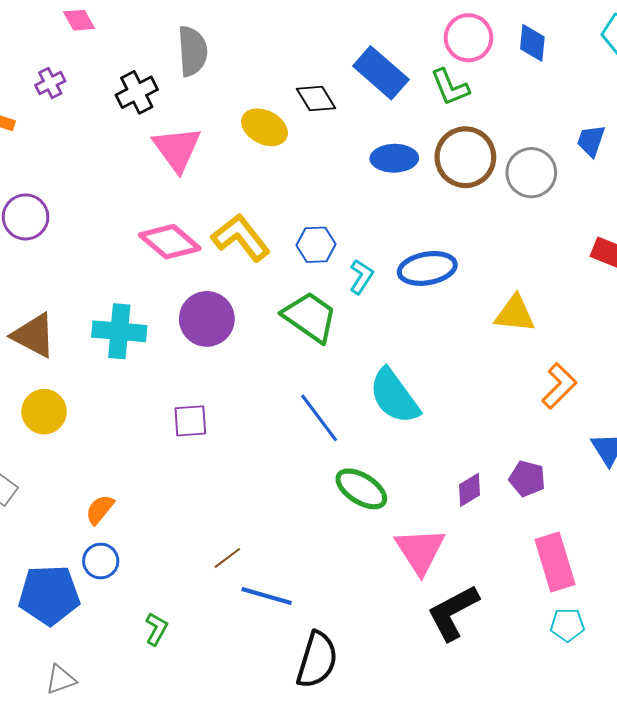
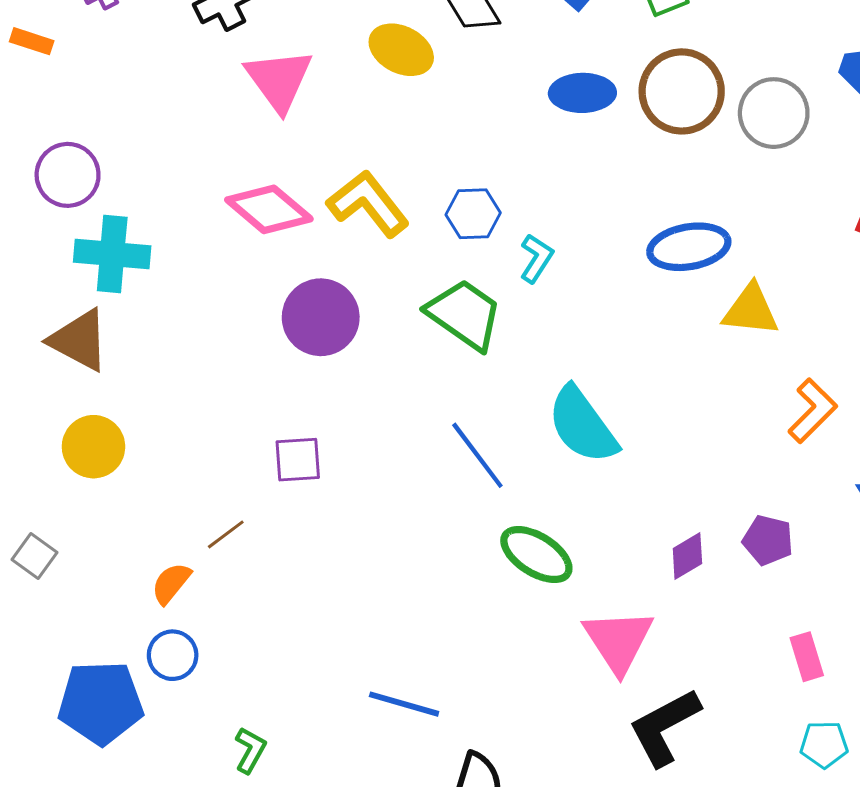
blue ellipse: (427, 268) -> (689, 247), moved
cyan cross: (119, 331) -> (112, 254), moved
brown line: (227, 558) -> (226, 534), moved
pink rectangle: (555, 562) -> (807, 657), size x0.6

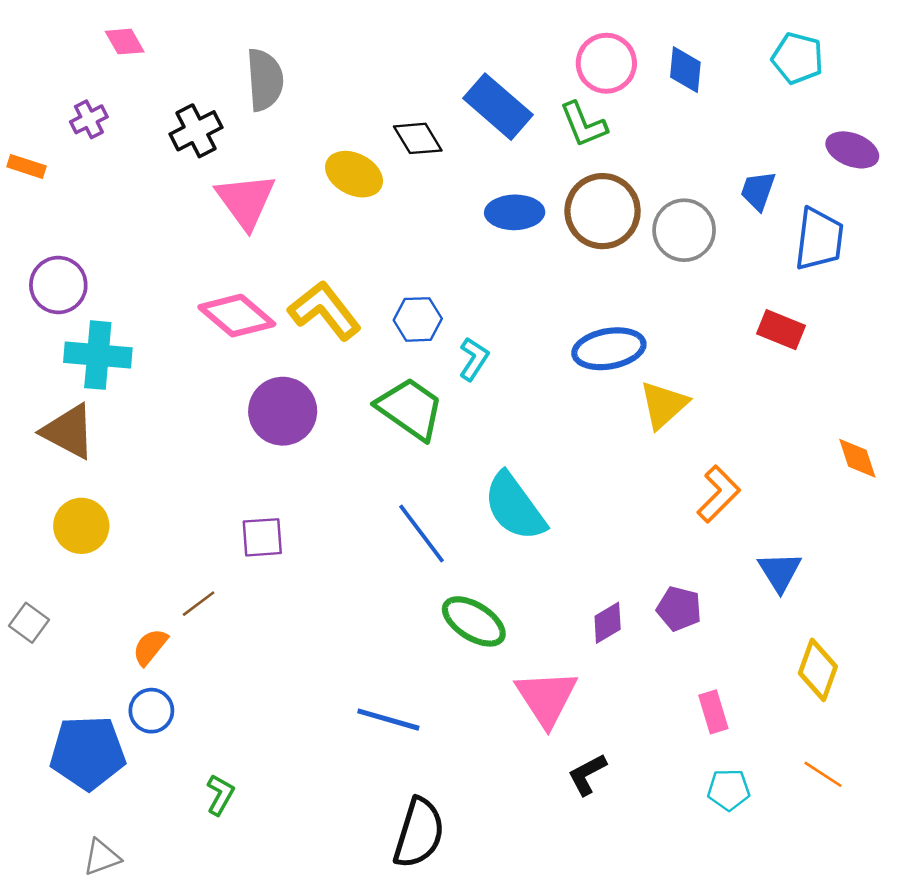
yellow triangle: (751, 310) -> (664, 405), turned -48
blue line: (404, 704) -> (388, 720), moved
black L-shape: (664, 727) -> (587, 774), size x0.6

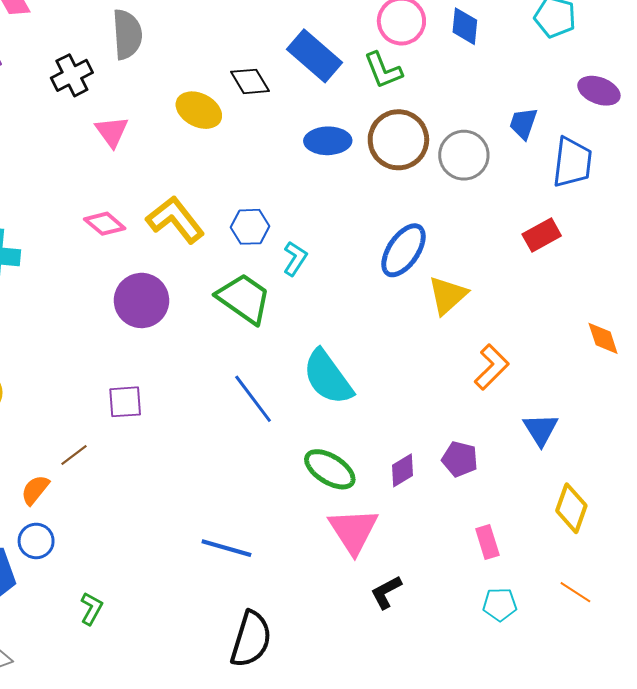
pink triangle: (246, 201) -> (112, 132), size x0.7
pink diamond: (237, 316) -> (105, 224), size x0.7
red rectangle: (781, 330) -> (542, 235), turned -51
blue ellipse: (609, 349) -> (404, 250), turned -46
green ellipse: (474, 621) -> (330, 469), moved

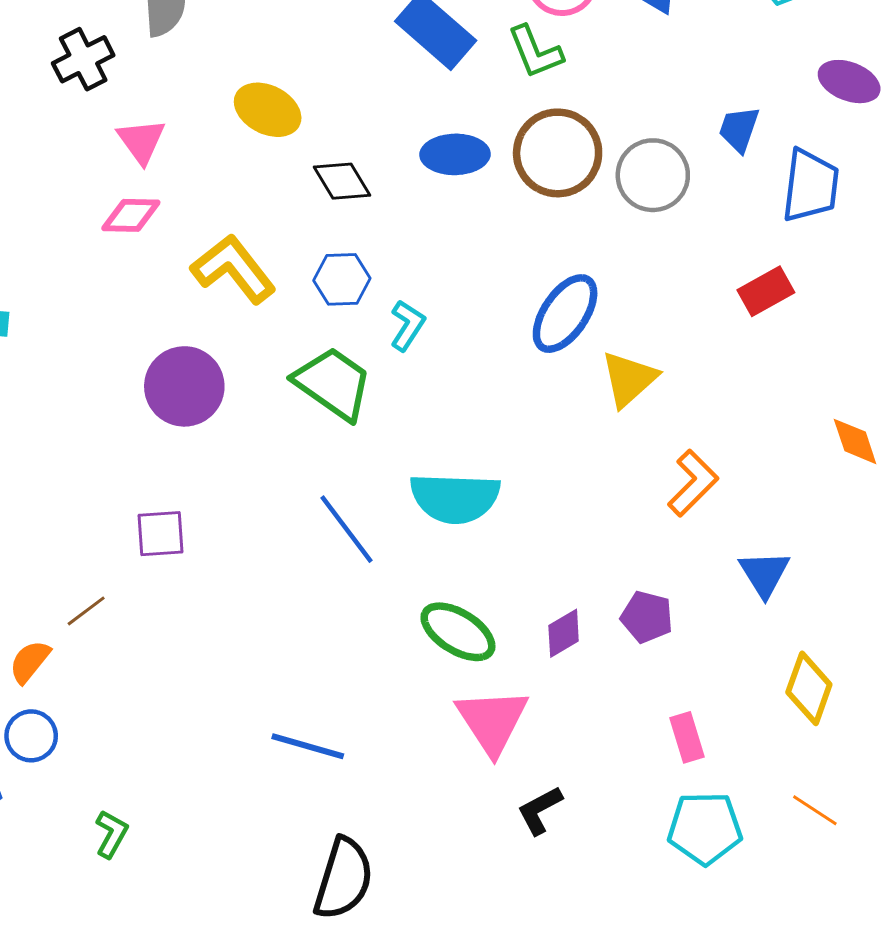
black diamond: (250, 81) -> (342, 181), moved
pink diamond: (105, 224) -> (131, 215), moved, turned -39
cyan semicircle: (328, 377) -> (455, 498), turned -52
cyan pentagon: (500, 604) -> (705, 828), size x1.5

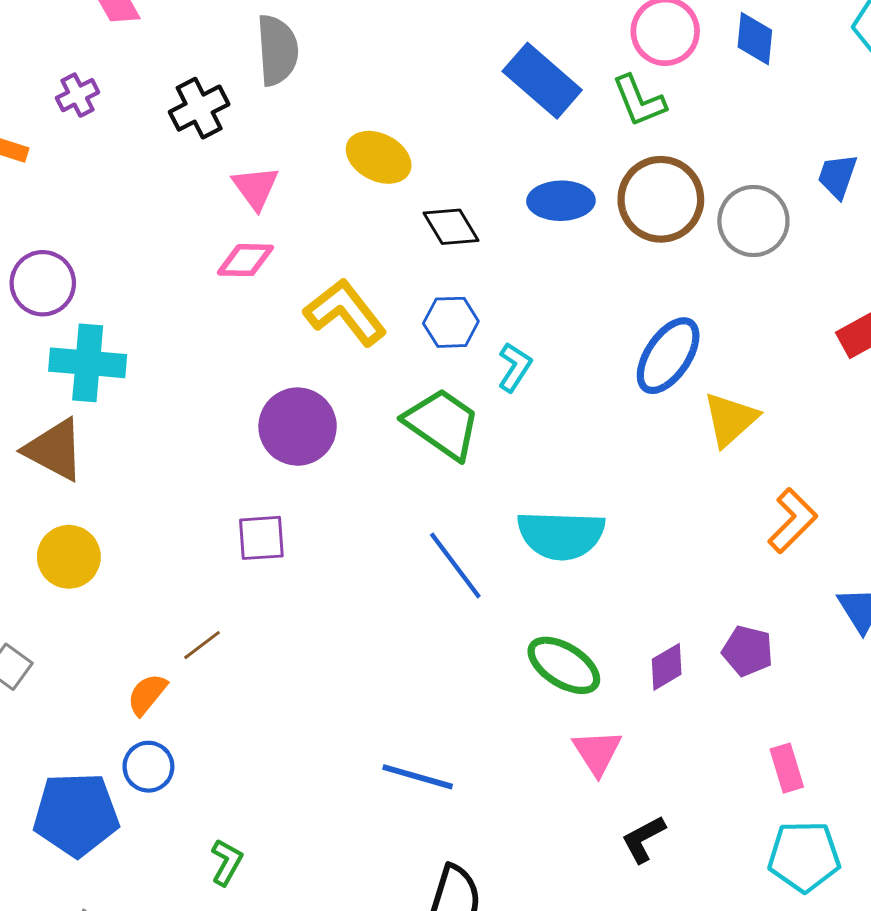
purple square: (161, 534) -> (261, 538), moved
pink triangle: (492, 721) -> (597, 752), size x0.7

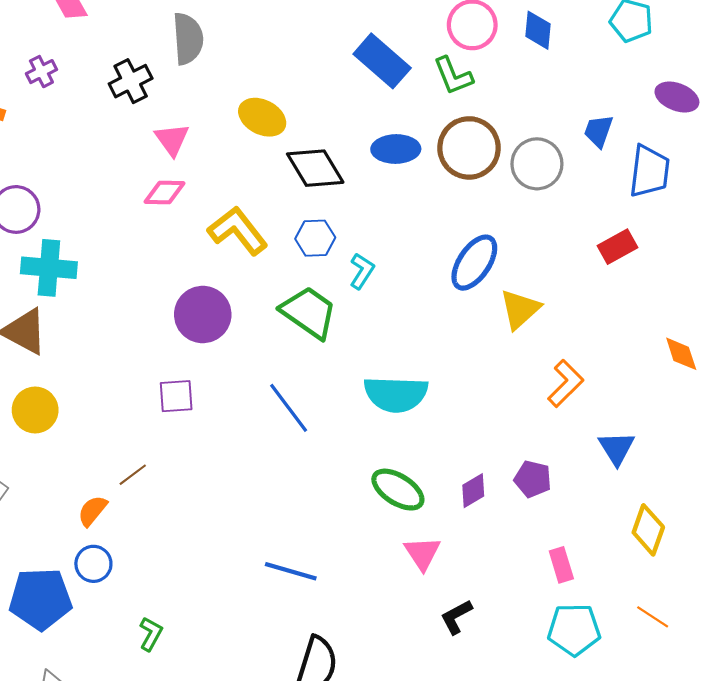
black diamond: (451, 227) -> (315, 168), size x1.4
blue line: (455, 565) -> (289, 408), moved

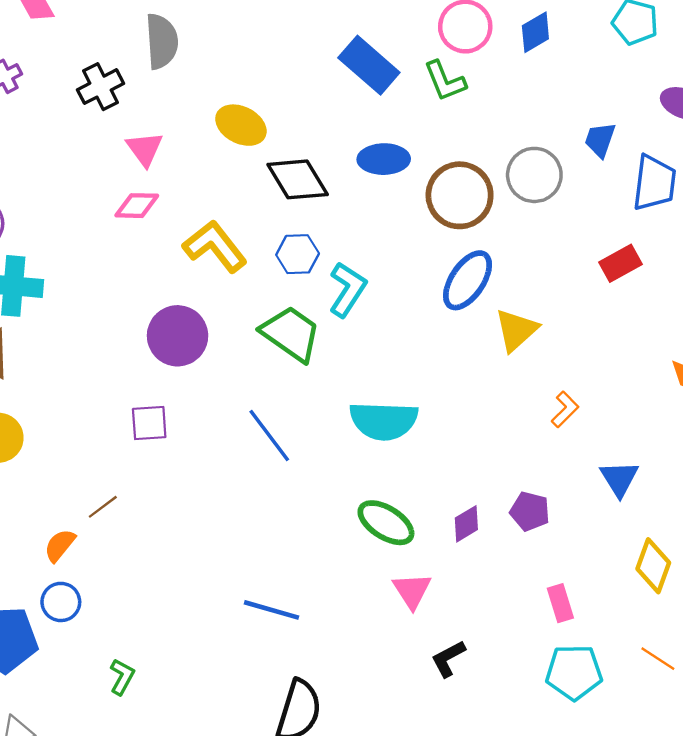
blue diamond: (538, 30) -> (535, 32), turned 54
brown circle: (469, 148) -> (460, 195), moved
cyan L-shape: (362, 271) -> (347, 289), size x1.4
orange L-shape: (566, 383) -> (565, 409), size x0.7

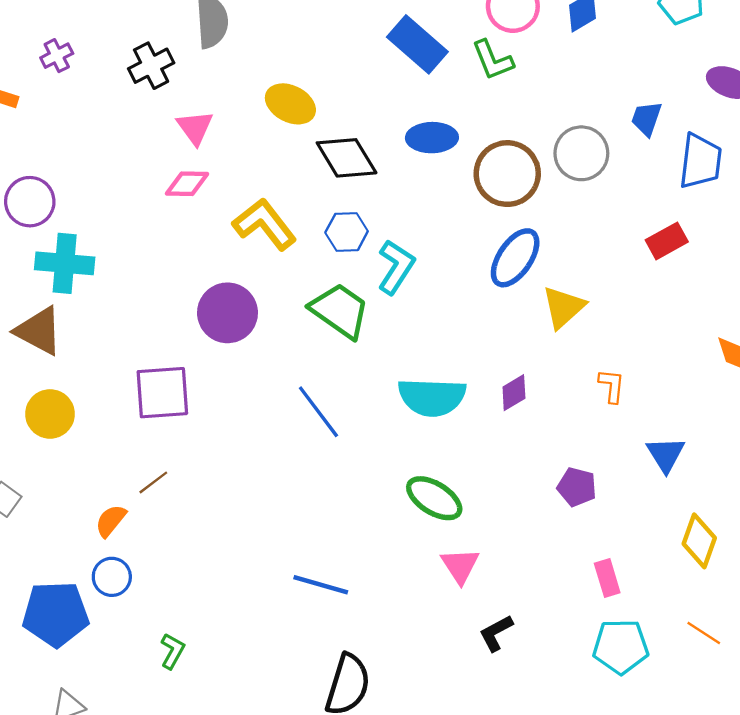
orange L-shape: (565, 409) -> (612, 386), turned -39
purple square: (149, 423) -> (162, 393), moved, size x1.5
purple diamond: (466, 524) -> (514, 393), moved

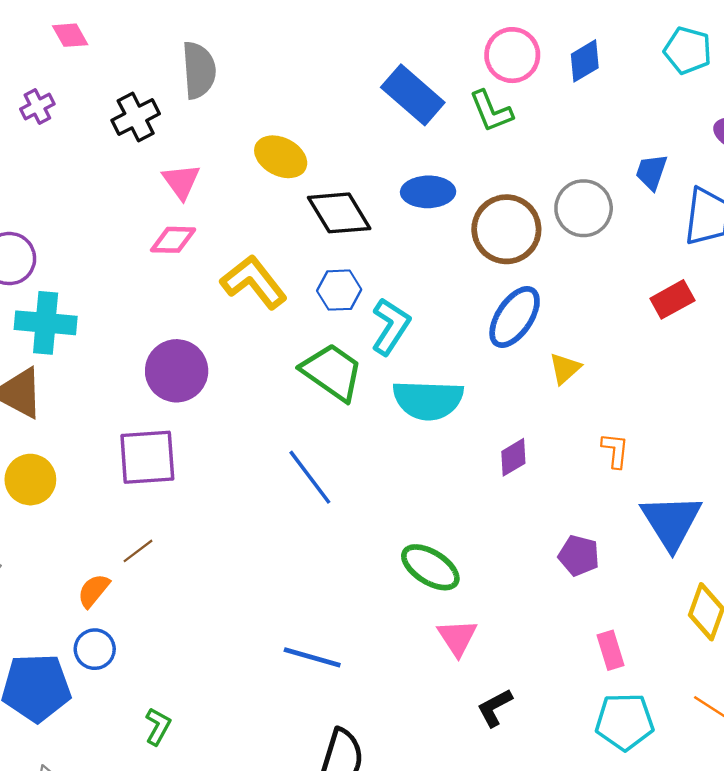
yellow triangle: (563, 307) -> (565, 368), size x0.7
purple circle: (227, 313) -> (177, 371), moved
cyan semicircle: (432, 397) -> (428, 400), moved
blue triangle: (666, 454) -> (671, 522), size x1.5

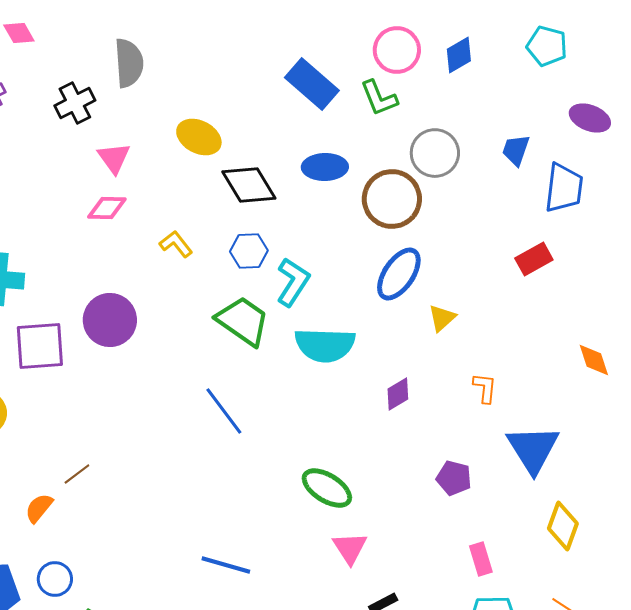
gray circle: (584, 208) -> (435, 153), moved
yellow L-shape: (254, 282) -> (176, 244), size x0.6
purple square: (147, 457) -> (40, 346), moved
blue circle: (95, 649) -> (55, 579), moved

